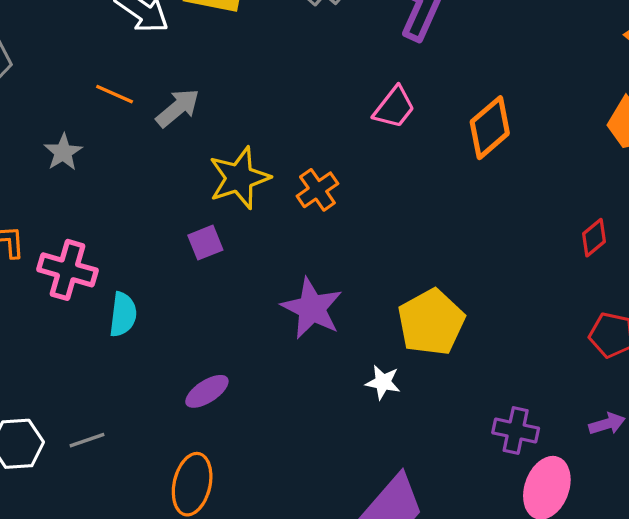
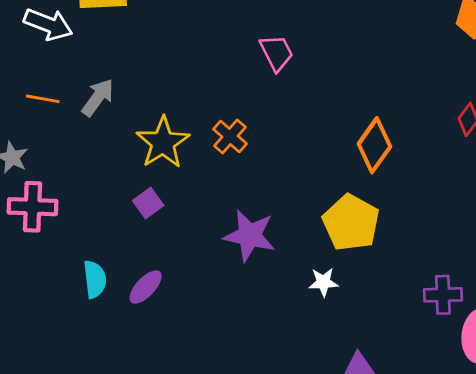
pink trapezoid: (394, 107) -> (277, 53), turned -51
orange diamond: (490, 128) -> (374, 145), moved
pink cross: (68, 270) -> (33, 207), moved
purple ellipse: (207, 391) -> (146, 287), moved

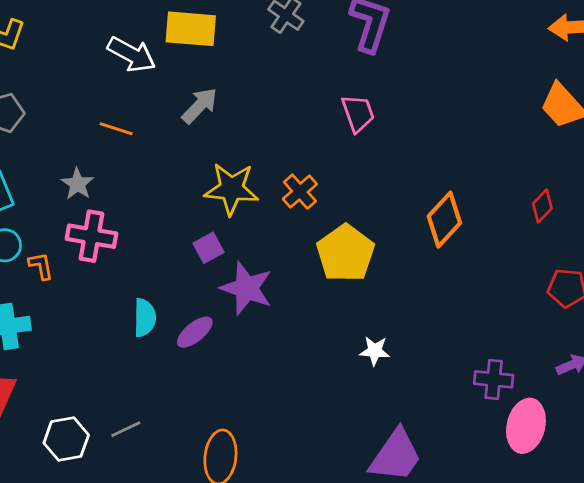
gray arrow: (98, 97) -> (200, 106), moved
yellow star: (163, 143) -> (231, 189), turned 30
yellow pentagon: (351, 223) -> (345, 253), moved
purple star: (250, 235) -> (247, 288), moved

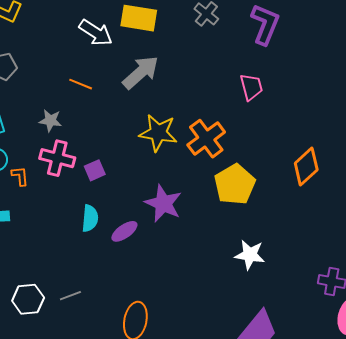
gray arrow: (200, 106) -> (141, 72), size x1.4
gray star: (77, 184) -> (50, 121), turned -30
orange cross: (300, 192) -> (206, 139), size x1.5
purple square: (209, 248) -> (95, 170), moved
white star: (375, 351) -> (250, 255), size x1.4

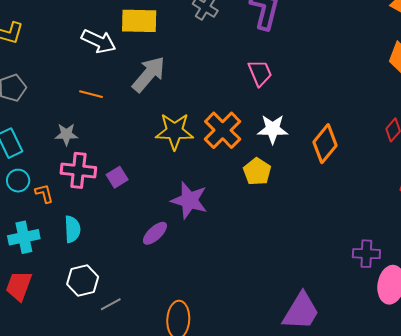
yellow pentagon: (235, 184) -> (257, 172), size x0.7
cyan semicircle: (90, 218) -> (72, 229), moved
white star: (250, 255) -> (273, 129), moved
white hexagon: (28, 299) -> (83, 280), moved

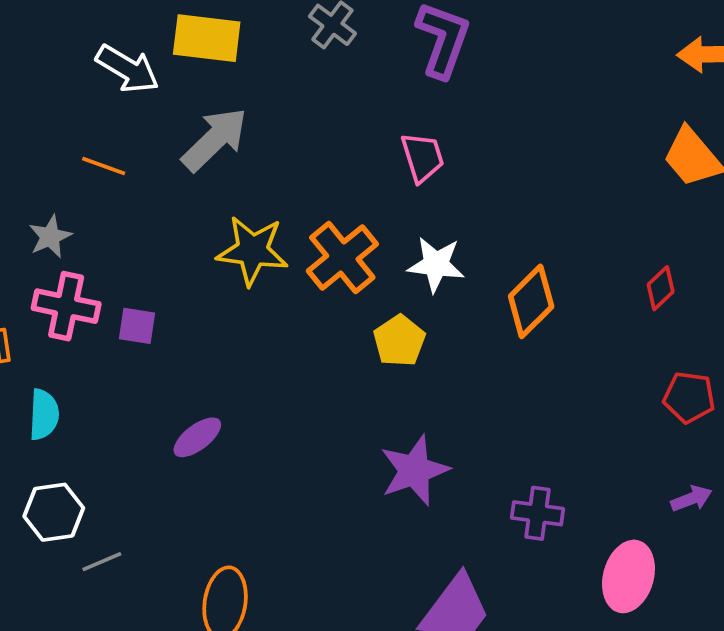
gray star: (66, 134) -> (50, 237), turned -30
purple square: (117, 177) -> (137, 326), turned 35
purple star: (189, 200) -> (414, 470), moved, turned 30
purple cross: (366, 254) -> (538, 513), moved

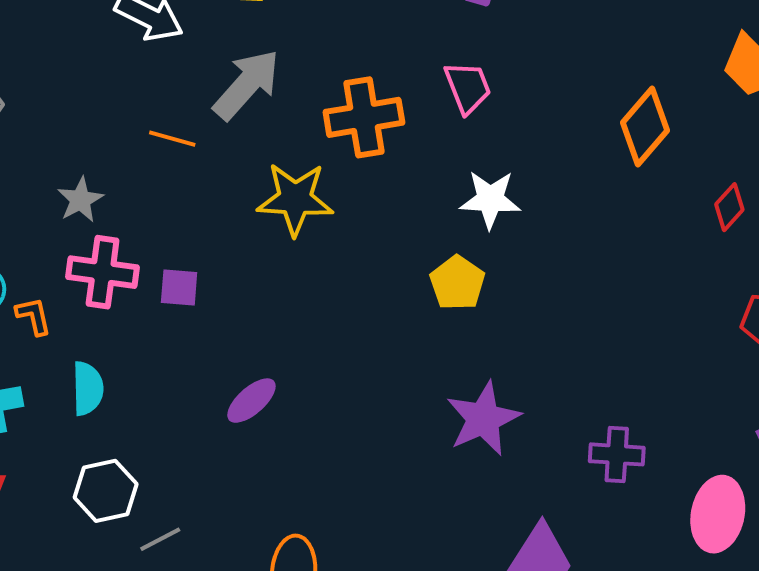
orange line: (104, 166) -> (172, 139), moved
orange cross: (342, 257) -> (364, 117), moved, turned 34
orange diamond: (531, 301) -> (645, 127), moved

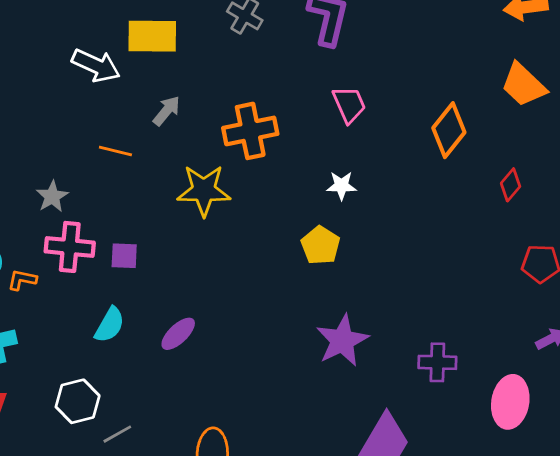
gray arrow: (247, 85) -> (167, 111), size x0.6
pink trapezoid: (468, 87) -> (349, 105), moved
white star: (490, 199) -> (341, 186), size x0.7
orange L-shape: (34, 316) -> (22, 280), turned -64
cyan semicircle: (88, 388) -> (110, 325), moved, turned 33

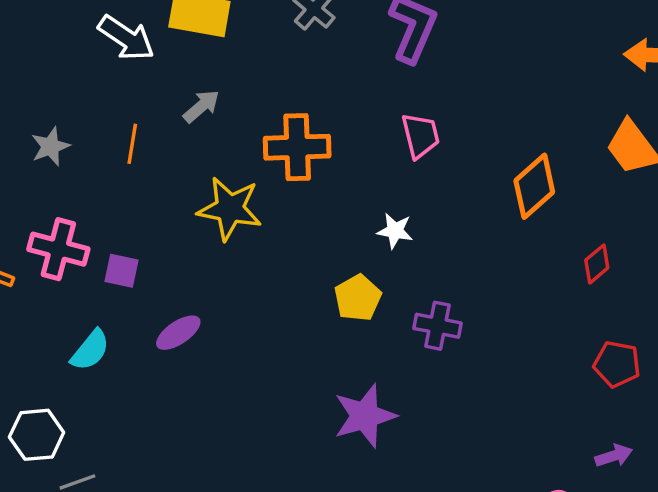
orange line: (115, 151) -> (132, 144), turned 76
gray star: (52, 197) -> (50, 146), moved
purple ellipse: (178, 334) -> (178, 333), moved
purple cross: (437, 362) -> (437, 326), moved

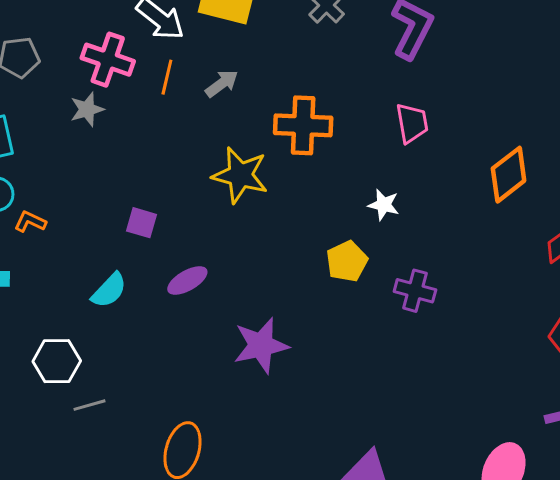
orange line: (132, 144) -> (167, 77), moved
pink cross: (58, 249) -> (108, 60), moved
purple star: (365, 416) -> (261, 345), moved

